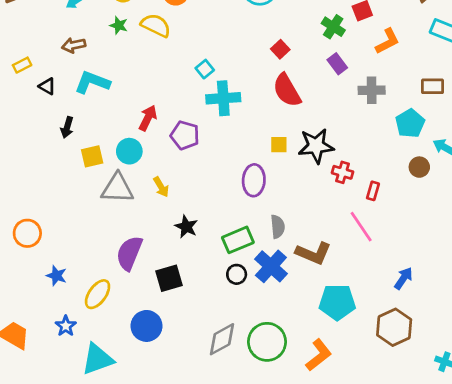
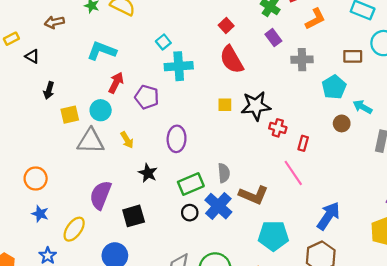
cyan L-shape: (92, 82) -> (102, 51), moved
purple ellipse: (254, 180) -> (177, 139), moved
orange circle: (27, 233) -> (36, 179), moved
blue arrow: (403, 278) -> (328, 216), size x1.5

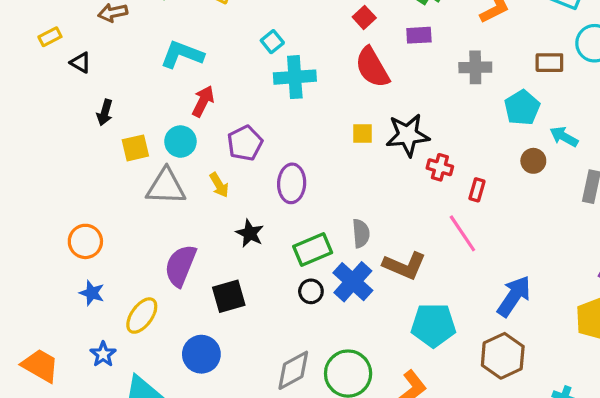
purple rectangle: (273, 38) -> (419, 35), moved, turned -56
purple pentagon: (147, 97) -> (245, 143), moved, turned 30

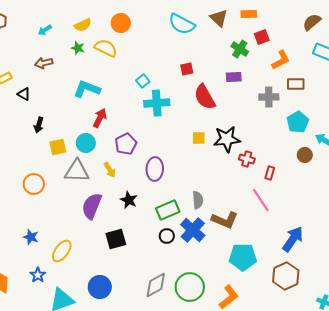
red square: (364, 17) -> (187, 69), moved, turned 32
brown rectangle: (549, 63) -> (296, 84), moved
orange circle: (85, 241) -> (34, 184), moved
purple semicircle: (180, 266) -> (92, 206), moved
blue circle: (201, 354) -> (100, 287), moved

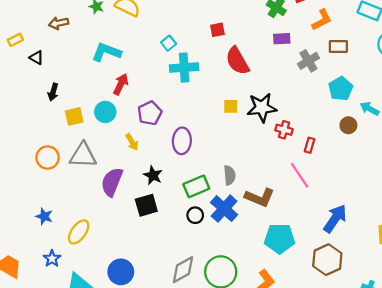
purple rectangle: (234, 77) -> (282, 39), moved
gray cross: (269, 97) -> (308, 61), turned -30
gray triangle: (77, 171) -> (83, 155), moved
black square: (116, 239) -> (146, 205), moved

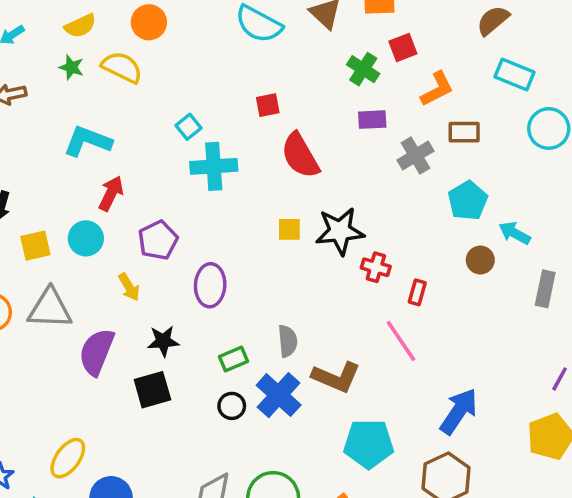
black star: (153, 175) -> (163, 341), turned -30
green rectangle: (196, 186) -> (234, 359), size x0.7
yellow ellipse: (79, 232) -> (68, 458), moved

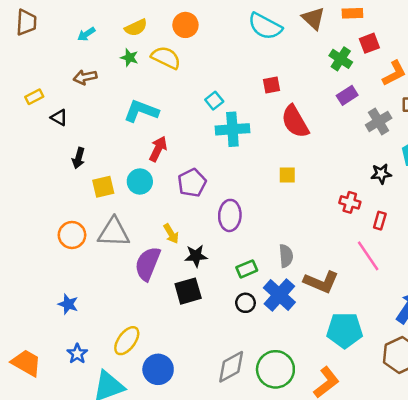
purple rectangle: (372, 120) -> (347, 95), turned -30
black star: (340, 231) -> (381, 174), moved, size x0.6
yellow arrow: (129, 287) -> (171, 234), moved

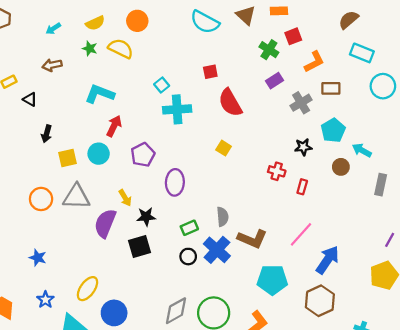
yellow square: (287, 175) -> (224, 148), turned 32
pink line: (368, 256) -> (301, 234), moved, turned 76

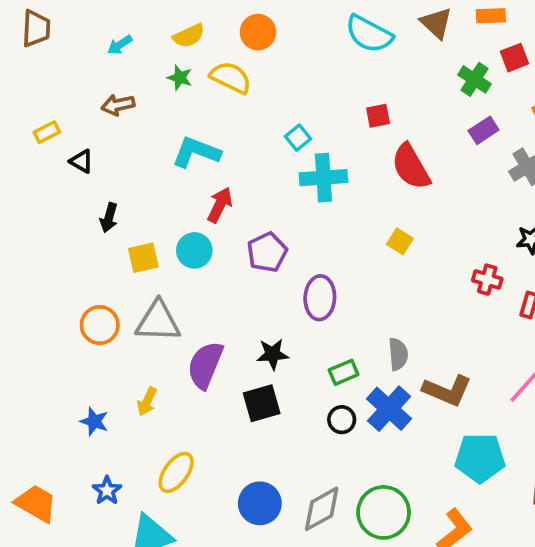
yellow arrow: (125, 198) -> (147, 401), moved, turned 56
blue circle: (114, 313) -> (260, 503), moved

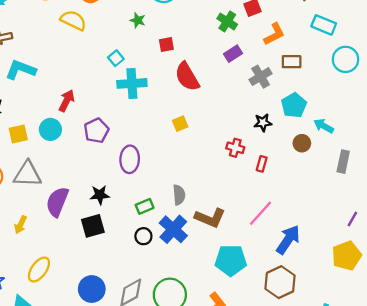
green star: (180, 78) -> (138, 20), moved
cyan L-shape: (196, 152) -> (21, 70), moved
yellow square: (400, 241) -> (180, 124), turned 35

